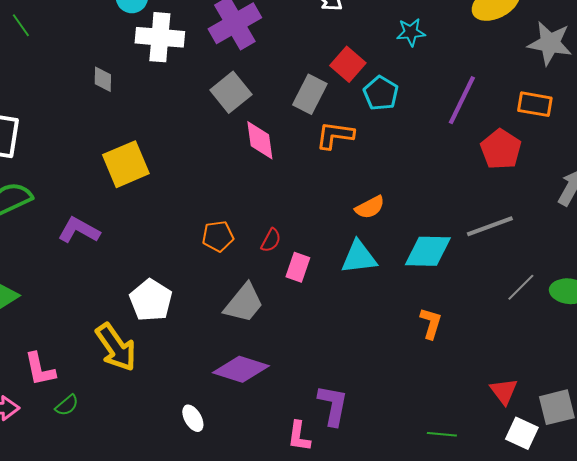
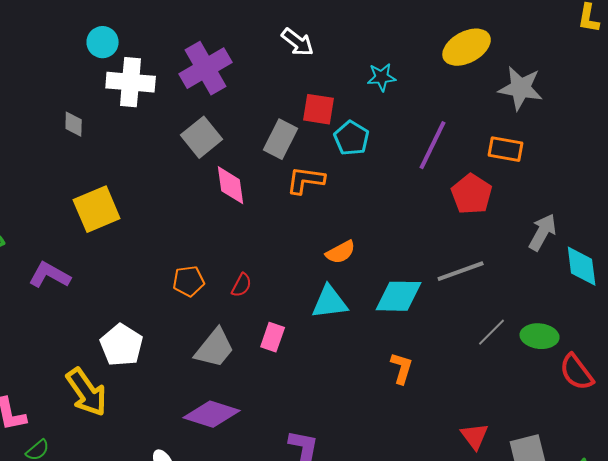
red square: (348, 64) -> (319, 109), turned -32
pink rectangle: (298, 267) -> (273, 337), moved

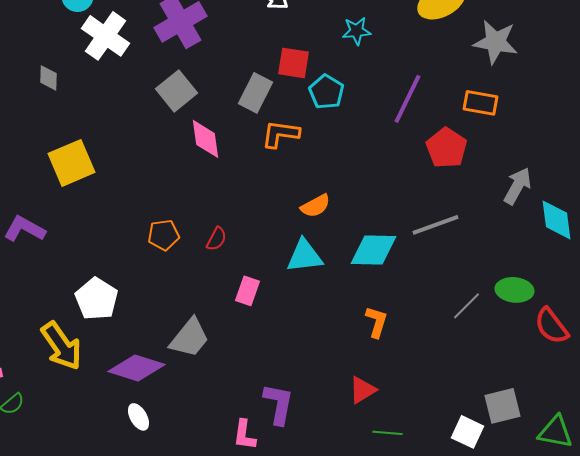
white cross: (131, 82) -> (106, 36), turned 30
gray line: (492, 332) -> (466, 306), moved
gray trapezoid: (215, 348) -> (190, 338), moved
purple diamond: (212, 414) -> (136, 368), moved
red triangle: (475, 436) -> (362, 390), moved, turned 36

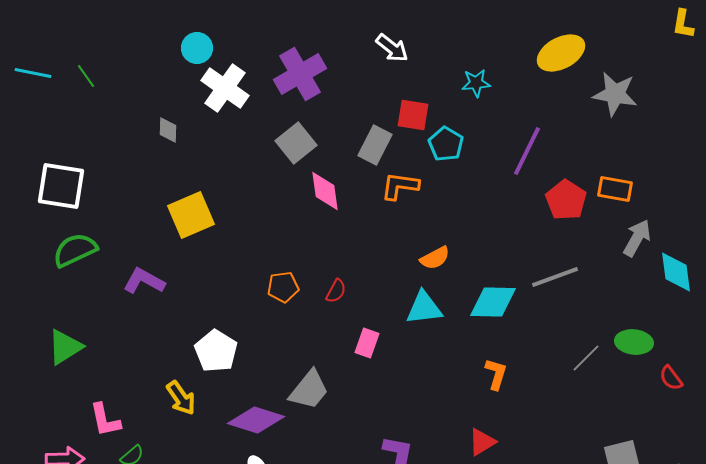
orange rectangle: (480, 103) -> (615, 189), moved
red semicircle: (552, 326) -> (671, 378), size x0.7
yellow arrow: (62, 346) -> (181, 398), size x0.7

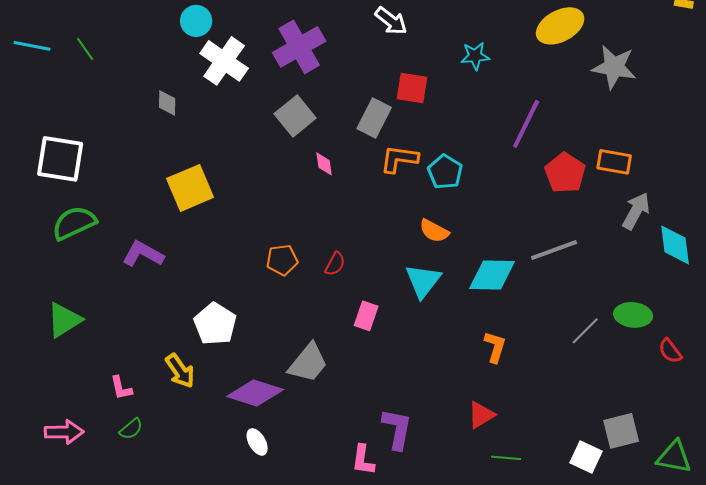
cyan pentagon: (446, 144) -> (445, 172), moved
pink diamond: (325, 191) -> (324, 164), size x0.6
orange semicircle: (435, 258) -> (434, 231), turned 56
cyan triangle: (424, 308) -> (423, 281), turned -45
pink L-shape: (105, 420) -> (121, 388), moved, size x0.7

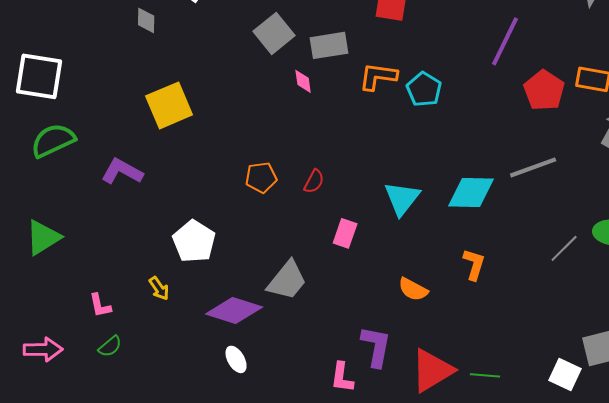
gray rectangle: (374, 118) -> (329, 45), moved, turned 54
orange semicircle: (434, 231) -> (413, 289), moved
yellow arrow: (180, 371) -> (159, 288), size x0.7
red triangle: (481, 415) -> (432, 370), moved, size x1.6

